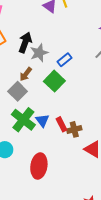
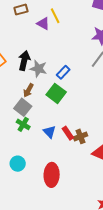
gray star: (39, 53) -> (38, 69), turned -30
green cross: (23, 120) -> (23, 124), moved, size x0.6

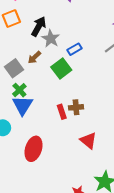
gray square: (23, 107) -> (14, 68), moved
blue triangle: (49, 132) -> (23, 105), moved, size x1.5
brown cross: (80, 136) -> (76, 107), moved

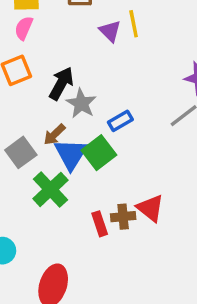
green cross: (19, 90) -> (50, 189), moved, size x1.5
blue triangle: (23, 105) -> (71, 154), moved
red triangle: (88, 141) -> (150, 208), moved

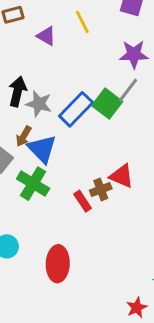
yellow line: (134, 24) -> (82, 22), moved
blue rectangle: (120, 121) -> (76, 109), size x1.6
green square: (99, 153) -> (107, 104), moved

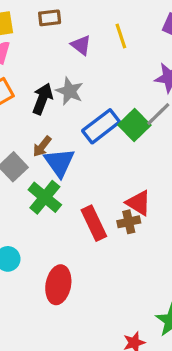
gray star: (39, 104) -> (70, 91), moved
brown cross: (101, 190) -> (129, 222), moved
red rectangle: (83, 201) -> (94, 223), size x1.5

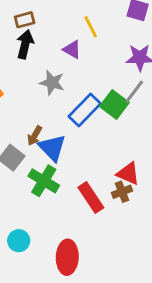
purple triangle: (81, 45) -> (72, 49), moved
black arrow: (43, 99) -> (25, 44), moved

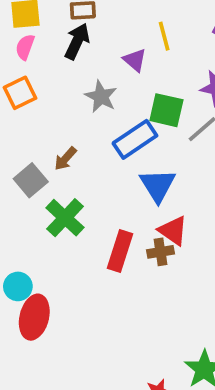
green square: (114, 104) -> (166, 110), moved, turned -36
blue triangle: (52, 148) -> (158, 185), moved
red rectangle: (91, 197) -> (120, 251), turned 40
red ellipse: (67, 257) -> (34, 317), moved

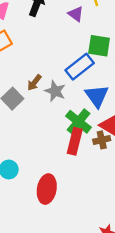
gray star: (101, 96) -> (55, 91), moved
green cross: (65, 218) -> (78, 122), moved
red ellipse: (34, 317) -> (47, 189), moved

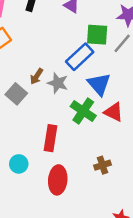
brown cross: (102, 140) -> (102, 165), moved
red rectangle: (75, 141) -> (50, 138), moved

